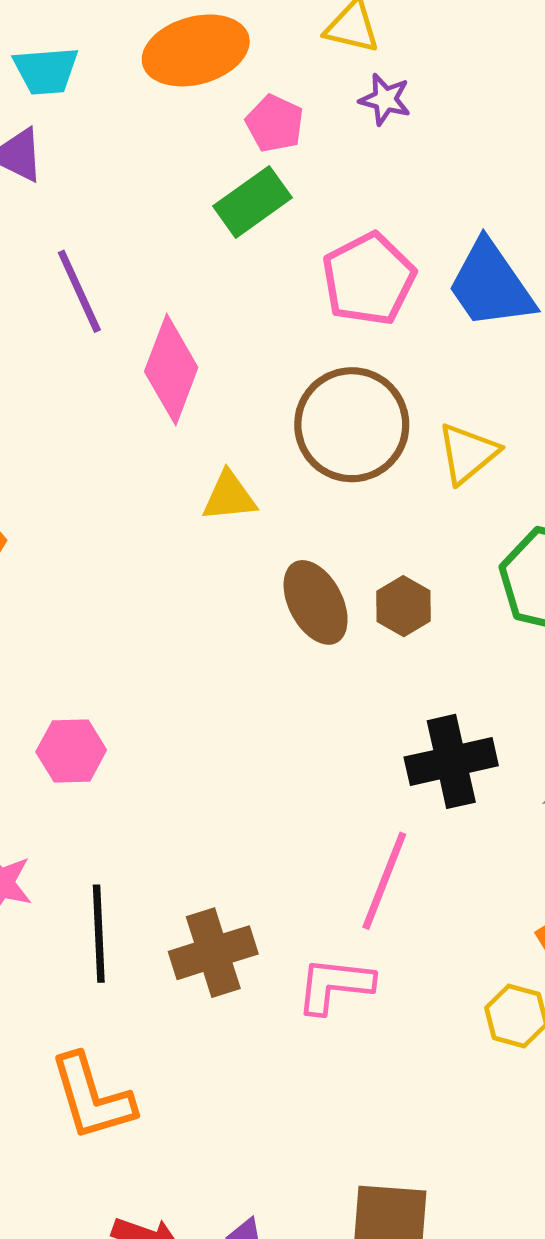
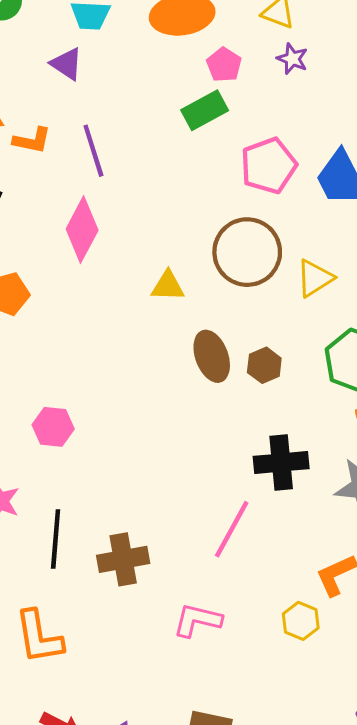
pink diamond: (171, 370) -> (82, 230), moved
pink L-shape: (335, 985) -> (197, 620), moved

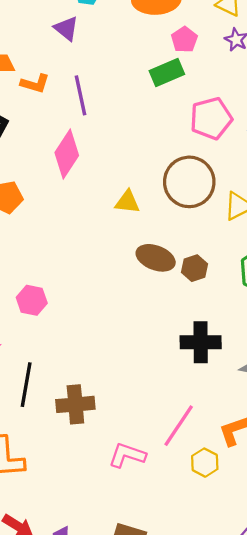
brown ellipse: (212, 356) -> (156, 258), turned -54
pink line: (232, 529) -> (179, 426), moved

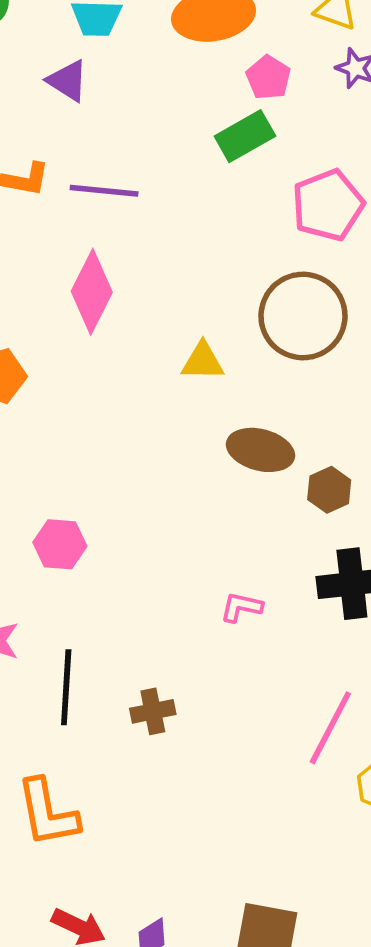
purple line: (81, 95) -> (104, 191), turned -66
brown hexagon: (195, 268) -> (329, 490), moved
brown cross: (75, 404) -> (153, 711), size x0.7
pink L-shape: (127, 455) -> (241, 607), moved, size x0.7

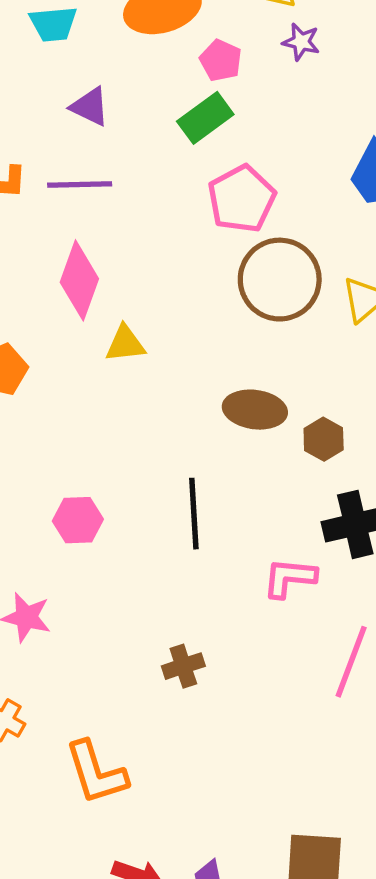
purple triangle: (68, 81) -> (90, 107), moved
pink pentagon: (328, 205) -> (242, 199), moved
yellow triangle: (203, 361) -> (125, 344), moved
pink L-shape: (241, 607) -> (289, 578), moved, size x1.4
black line: (66, 687) -> (194, 514), moved

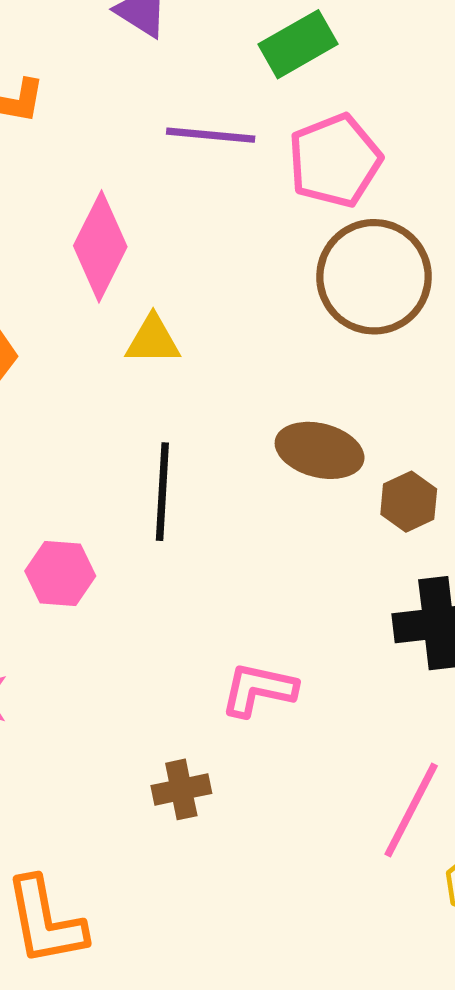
purple line: (80, 185) -> (211, 135), moved
black line: (194, 514) -> (162, 492), moved
pink L-shape: (289, 578) -> (259, 689), moved

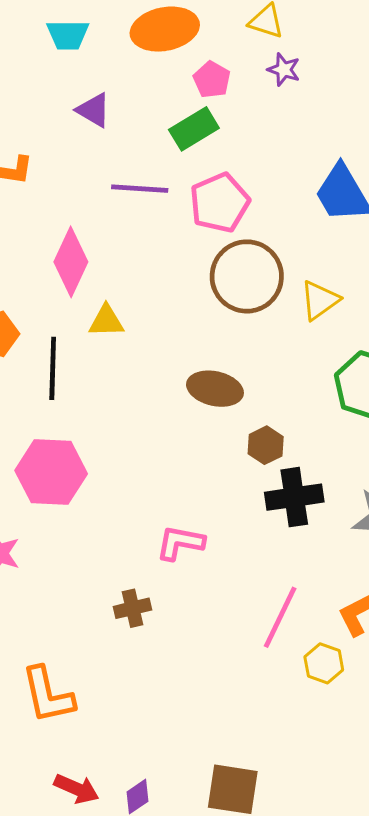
black line: (162, 492) -> (53, 368), moved
brown hexagon: (409, 502) -> (266, 445), moved
pink hexagon: (60, 573) -> (51, 472), size x1.6

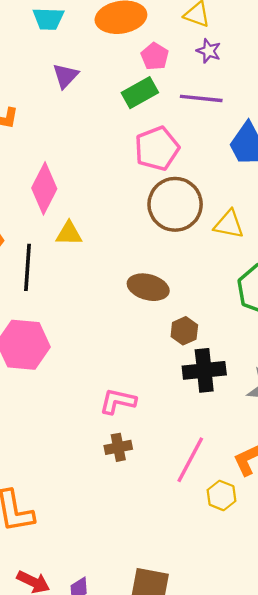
purple triangle: (94, 110) -> (65, 76), turned 40
purple line: (140, 189) -> (201, 98), moved
yellow triangle: (320, 300) -> (229, 224), turned 44
brown cross: (133, 608) -> (118, 447), moved

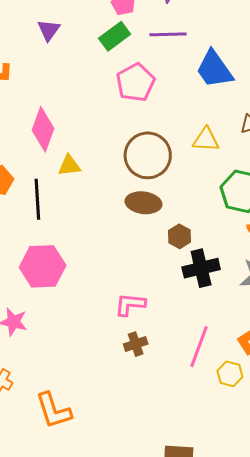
brown circle: (175, 204) -> (148, 155), moved

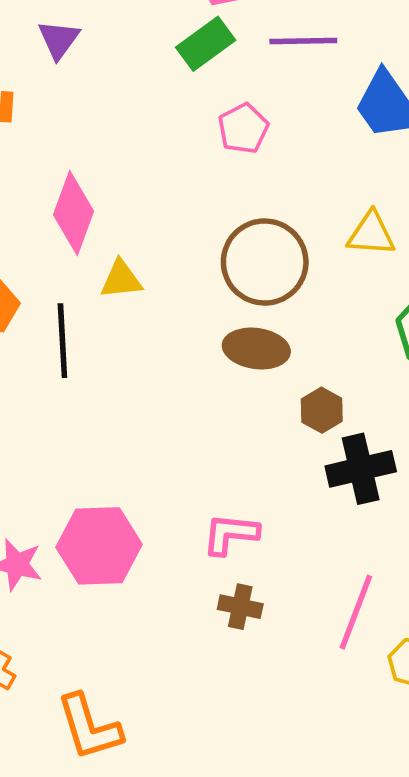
purple triangle: (49, 30) -> (59, 40), moved
pink pentagon: (135, 82) -> (243, 128), size x0.7
pink hexagon: (43, 266) -> (99, 546), moved
brown cross: (136, 344) -> (240, 607), turned 30

